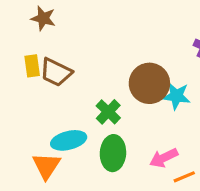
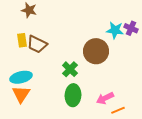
cyan star: (176, 96) -> (115, 30), moved
cyan ellipse: (69, 140) -> (21, 77), moved
orange triangle: (46, 166) -> (21, 94), moved

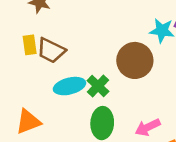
cyan ellipse: (21, 77) -> (69, 86), moved
orange triangle: (21, 94) -> (28, 122), turned 36

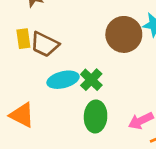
brown circle: (135, 60) -> (124, 34), moved
orange triangle: (28, 122) -> (22, 115), turned 48

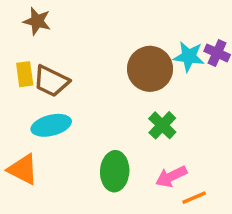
cyan ellipse: (63, 80) -> (51, 125), moved
green cross: (91, 80) -> (162, 125), moved

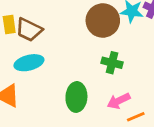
green cross: (162, 125) -> (112, 63), turned -30

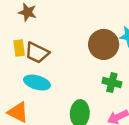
cyan ellipse: (29, 63) -> (37, 83), turned 30

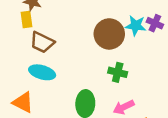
yellow rectangle: (19, 48) -> (27, 20), moved

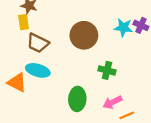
brown circle: (109, 34) -> (84, 35), moved
orange triangle: (23, 102) -> (17, 82), moved

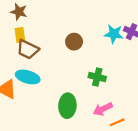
yellow rectangle: (24, 22) -> (20, 35), moved
brown circle: (84, 35) -> (74, 42), size x0.6

